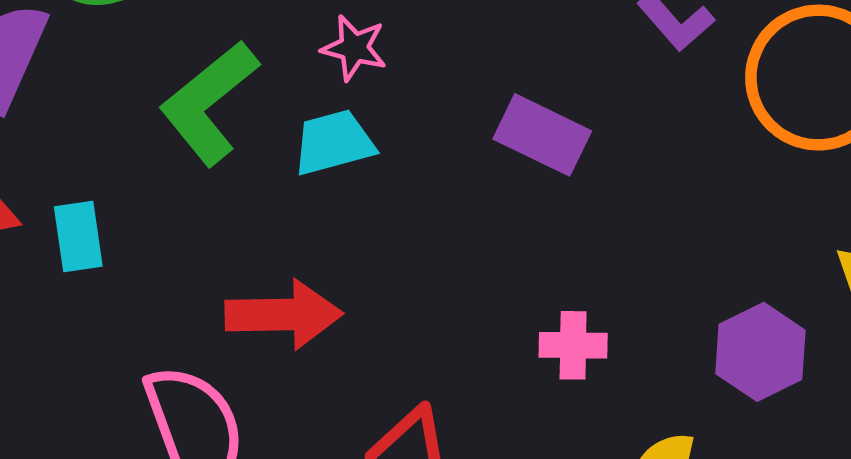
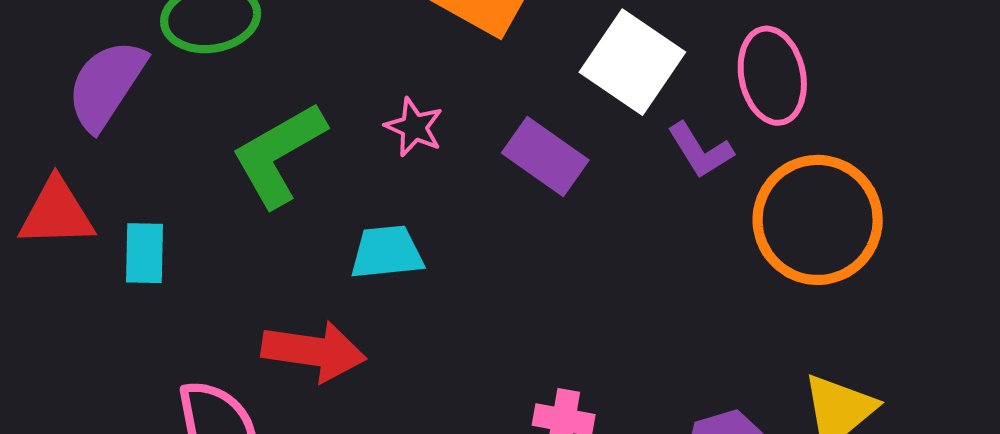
purple rectangle: (542, 135) -> (545, 157), moved
cyan trapezoid: (334, 143) -> (387, 252), moved

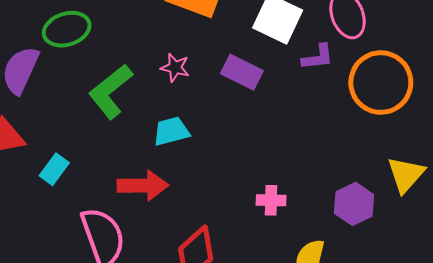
purple L-shape: (700, 150) -> (318, 57), turned -56
cyan rectangle: (145, 253) -> (54, 169), moved, turned 44

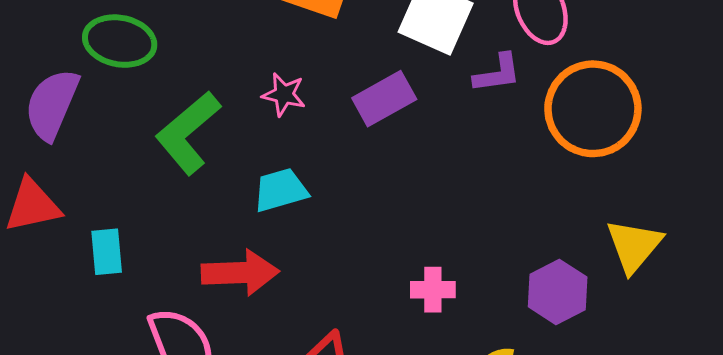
green ellipse: (67, 29) -> (120, 41), turned 30
purple rectangle: (242, 72) -> (384, 99), turned -54
cyan rectangle: (54, 169) -> (107, 252), turned -40

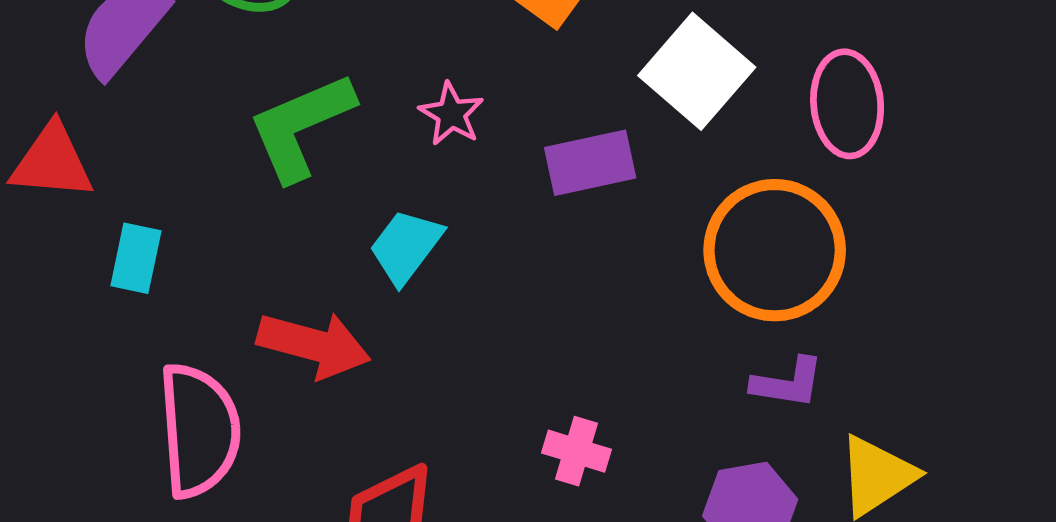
purple L-shape: (497, 73) -> (788, 383), moved
orange circle: (593, 109) -> (775, 250), moved
cyan trapezoid: (281, 190) -> (406, 246), turned -54

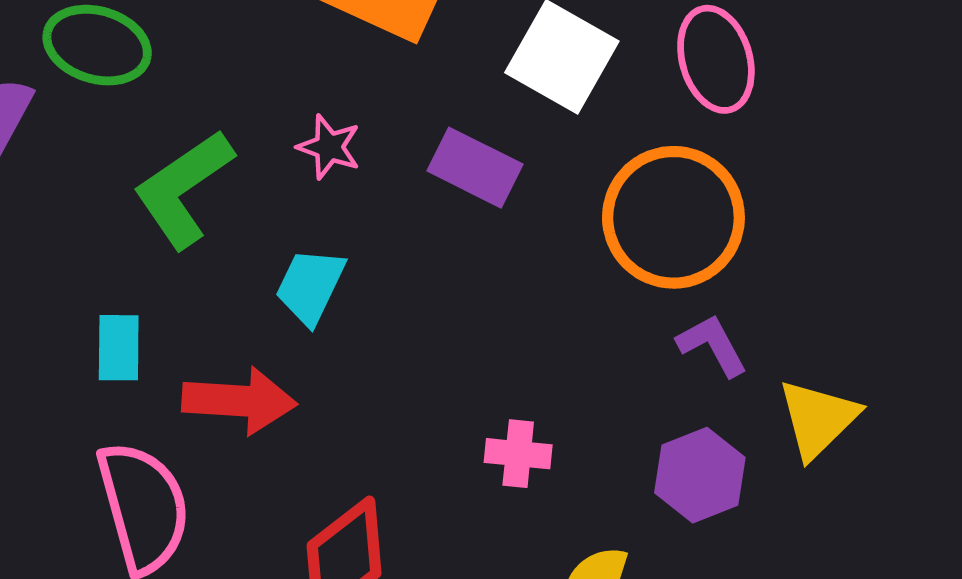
purple rectangle: (590, 163) -> (475, 168), turned 50
cyan rectangle: (136, 258) -> (119, 348), moved
purple L-shape: (788, 383) -> (712, 345), turned -116

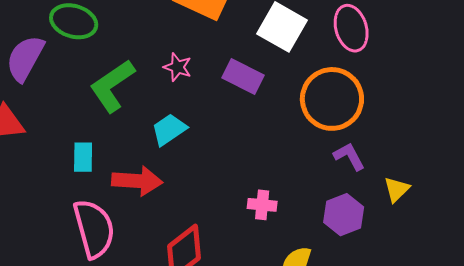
cyan trapezoid: (310, 286) -> (169, 130), turned 30
yellow triangle: (818, 419) -> (397, 189), size x0.7

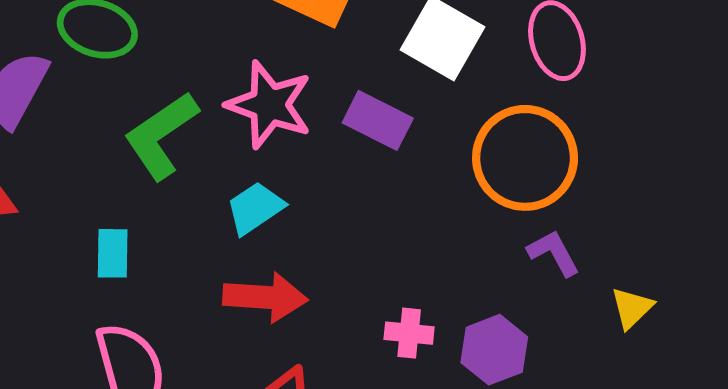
pink star: (178, 67) -> (269, 105), size x1.8
red arrow: (137, 181) -> (265, 297), moved
purple hexagon: (344, 215) -> (494, 350), moved

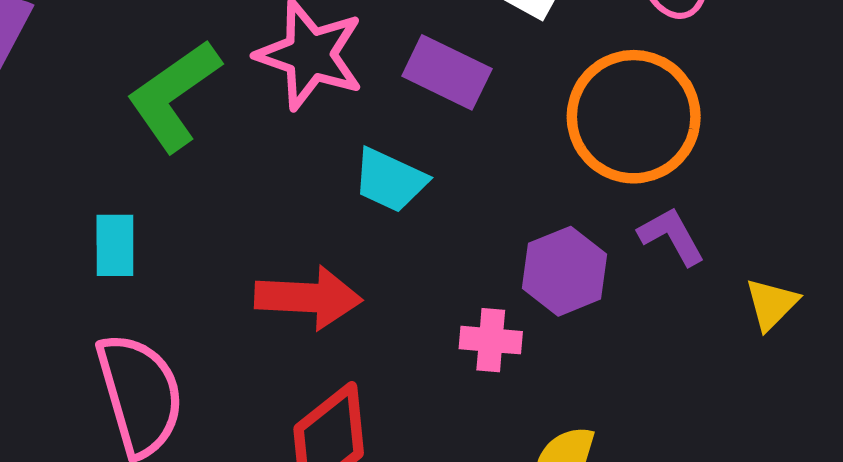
cyan trapezoid: (255, 208) -> (390, 180), moved, turned -120
purple hexagon: (494, 350) -> (565, 271), moved

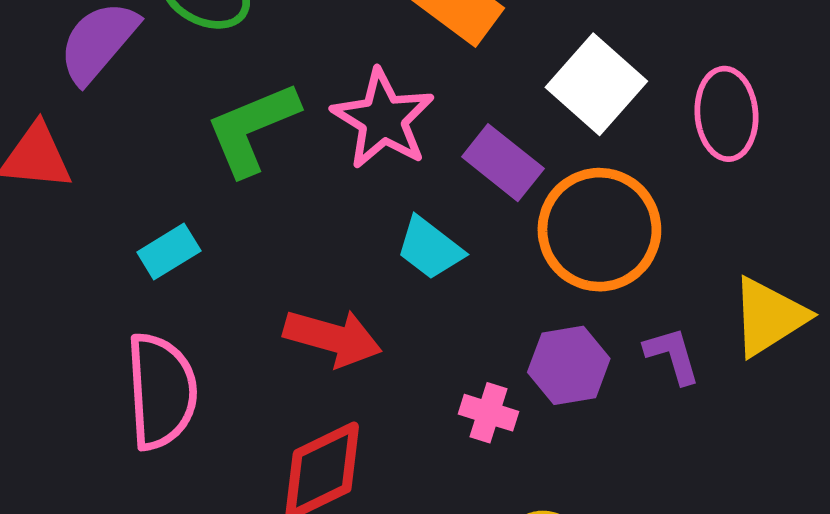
orange circle: (634, 117) -> (599, 230), moved
cyan rectangle: (115, 245) -> (169, 252), turned 46
yellow triangle: (772, 304) -> (769, 317), moved, size x1.6

